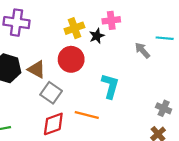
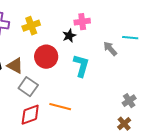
yellow cross: (74, 28) -> (31, 26), moved
cyan L-shape: (110, 86) -> (81, 66), moved
gray cross: (164, 108) -> (129, 101), turned 32

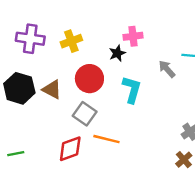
gray square: (28, 87) -> (85, 114), moved

